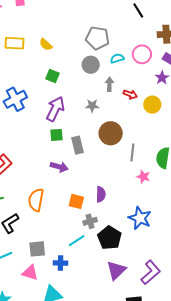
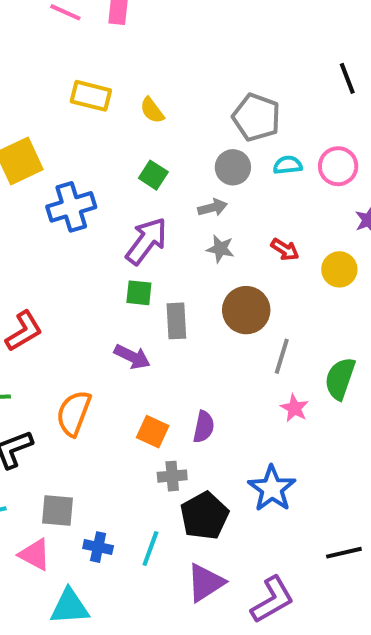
gray arrow: (109, 84) -> (213, 208), moved, turned 64
red arrow: (130, 94) -> (285, 250), moved
cyan line: (77, 241) -> (150, 549), moved, turned -48

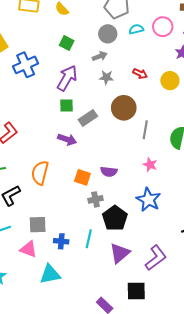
gray rectangle: (176, 321) -> (88, 118), turned 66
pink star: (294, 408) -> (150, 165), moved
purple semicircle: (204, 427) -> (109, 172), turned 91

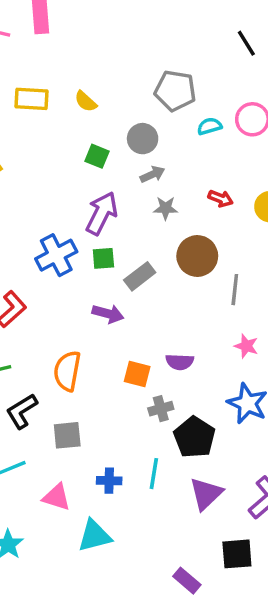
gray circle: (108, 34) -> (143, 139), moved
blue cross: (26, 65) -> (56, 255), moved
gray square: (38, 225) -> (67, 435), moved

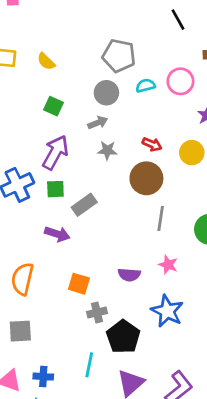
gray circle: (143, 139) -> (106, 93), moved
brown circle: (197, 256) -> (146, 178), moved
purple semicircle: (180, 362) -> (129, 275), moved
blue cross: (109, 481) -> (43, 377), moved

